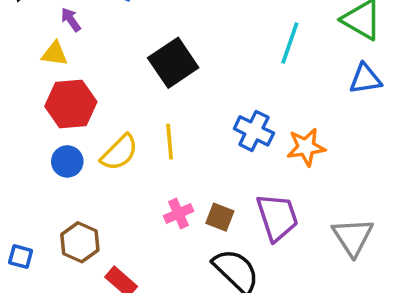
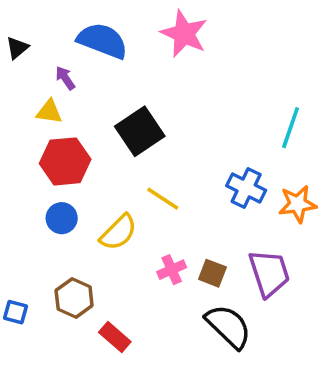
cyan line: (290, 43) -> (291, 128), moved
black square: (173, 63) -> (140, 131), moved
yellow line: (170, 142) -> (163, 199), turned -52
yellow semicircle: (119, 152) -> (118, 232), moved

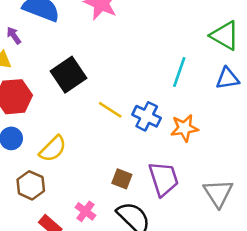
yellow line: (163, 199) -> (110, 110), moved
pink cross: (172, 270) -> (85, 211), moved, turned -30
brown hexagon: (74, 298) -> (31, 185), moved

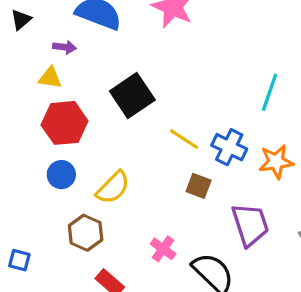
purple arrow: (14, 36) -> (65, 47), turned 132
brown square: (122, 179) -> (199, 186), moved
pink cross: (85, 211) -> (163, 249), moved

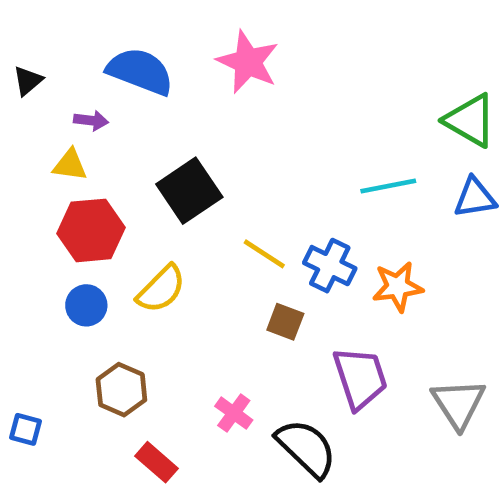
cyan line: (270, 92) -> (388, 186), turned 60
yellow semicircle: (113, 188) -> (161, 289), moved

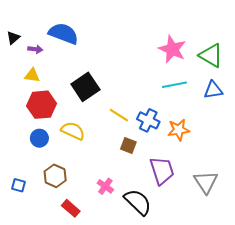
pink star: (248, 62) -> (172, 49), moved
purple arrow: (91, 120) -> (35, 49), moved
yellow semicircle: (161, 289) -> (73, 131), turned -110
blue square: (25, 429) -> (18, 185), moved

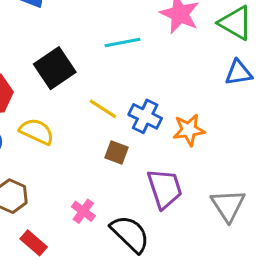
cyan line: (174, 85) -> (123, 43), moved

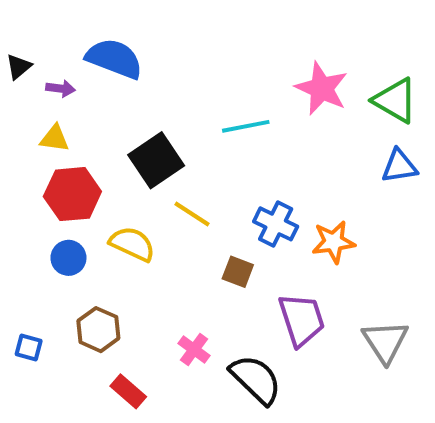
yellow line: (103, 109) -> (192, 214), moved

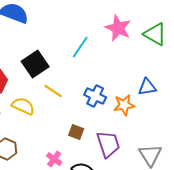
cyan line: (246, 126) -> (80, 47), turned -45
blue triangle: (399, 166) -> (147, 87), moved
brown square: (238, 272) -> (76, 132), moved

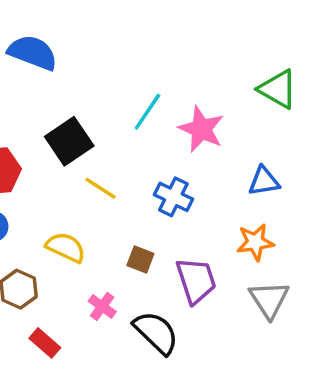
pink star: (118, 28) -> (201, 129), moved
orange star: (124, 105) -> (255, 242), moved
yellow semicircle: (23, 106) -> (66, 247), moved

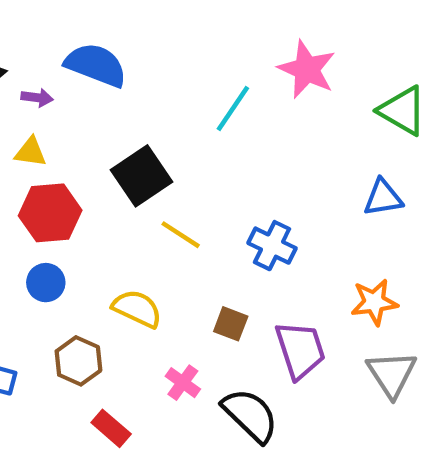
cyan line: (147, 112) -> (233, 109), moved
pink star: (201, 129) -> (307, 69), moved
blue triangle: (264, 181) -> (383, 198), moved

